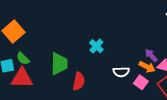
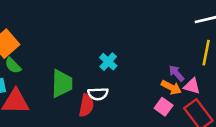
green semicircle: (23, 59) -> (13, 65), moved
white semicircle: (121, 72) -> (98, 94), moved

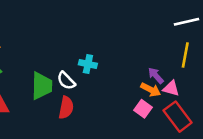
cyan cross: (108, 62) -> (88, 64), turned -30
white semicircle: (98, 94) -> (66, 81), moved, turned 48

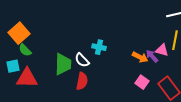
pink triangle: (171, 88) -> (162, 50), moved
orange arrow: (151, 90) -> (140, 57), moved

